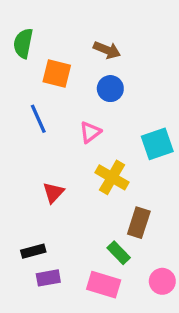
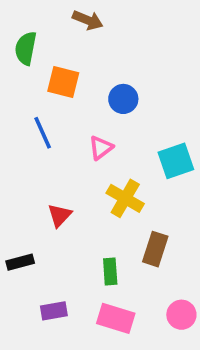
brown arrow: (107, 50) -> (88, 20), moved
black rectangle: (33, 251) -> (20, 262), moved
green rectangle: (119, 253) -> (110, 272), moved, turned 40

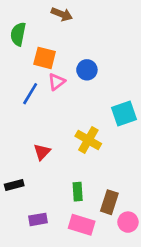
blue line: (43, 133) -> (30, 94), turned 55
pink triangle: (101, 148) -> (56, 82), moved
brown rectangle: (155, 249) -> (109, 202), moved

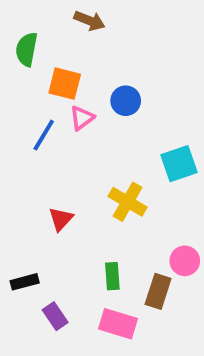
black rectangle: (14, 185) -> (25, 282), moved
purple rectangle: (38, 219) -> (55, 316), turned 66
pink circle: (128, 222) -> (185, 261), moved

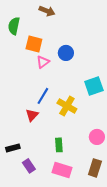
blue line: (44, 135) -> (43, 96), moved
brown rectangle: (158, 291) -> (95, 168), moved

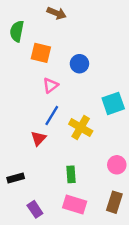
pink triangle: (43, 62) -> (51, 85), moved
purple rectangle: (29, 166) -> (35, 209), moved

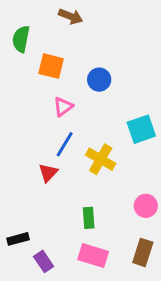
black rectangle: (16, 178) -> (18, 239), moved

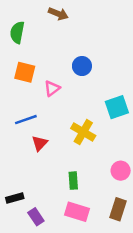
orange square: (51, 66) -> (25, 72), moved
blue line: (65, 144) -> (26, 120), moved, turned 40

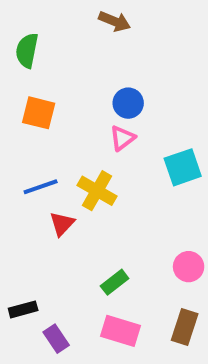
brown arrow: (58, 14) -> (115, 21), moved
pink triangle: (52, 88) -> (122, 138), moved
yellow cross: (83, 132) -> (97, 191), moved
green rectangle: (73, 181) -> (115, 282), turned 56

